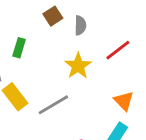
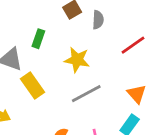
yellow star: (78, 66) -> (77, 60), moved, turned -30
gray line: (53, 105) -> (86, 94), moved

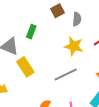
yellow star: (77, 60) -> (74, 46), moved

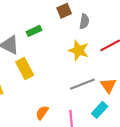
green rectangle: (31, 32) -> (34, 31), turned 40
gray line: (66, 75) -> (82, 84), moved

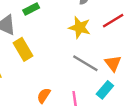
gray line: (82, 84) -> (85, 63), turned 55

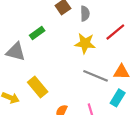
yellow rectangle: (23, 49) -> (38, 87), moved
orange triangle: (113, 63) -> (121, 72), turned -42

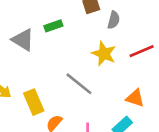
gray line: (96, 76) -> (79, 84), moved
yellow rectangle: (38, 87) -> (34, 102), moved

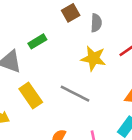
yellow rectangle: (34, 102) -> (31, 95), moved

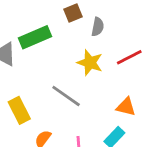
green rectangle: (37, 41) -> (35, 37), size x1.6
yellow rectangle: (31, 95) -> (19, 110), moved

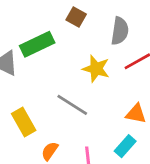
brown square: (73, 13) -> (76, 17), turned -36
gray semicircle: (98, 27) -> (120, 31), moved, size x1.4

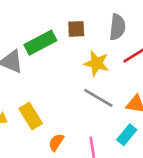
brown square: (76, 17) -> (76, 29), moved, turned -30
gray line: (72, 105) -> (98, 98), moved

